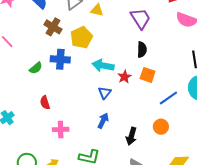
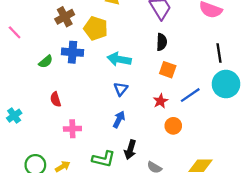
brown cross: (53, 27) -> (65, 17), turned 30
yellow pentagon: (81, 37) -> (96, 28), turned -30
red star: (124, 77) -> (160, 101), moved
orange circle: (161, 127) -> (173, 126), moved
black arrow: (131, 136) -> (130, 150), moved

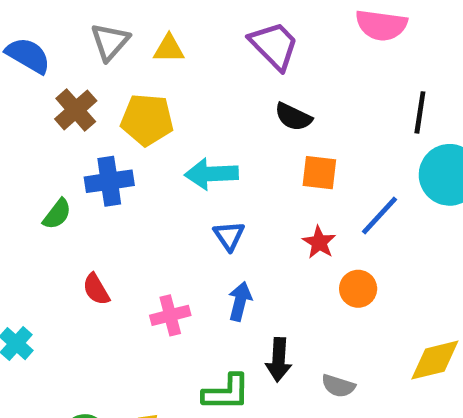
black semicircle: (162, 42) -> (293, 117), turned 126
black line: (219, 53) -> (420, 112), turned 30
pink cross: (72, 129) -> (170, 315), moved

